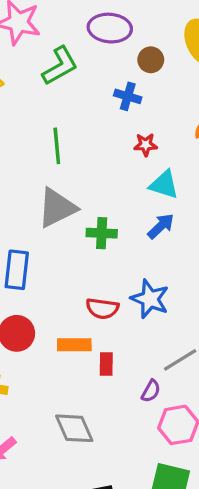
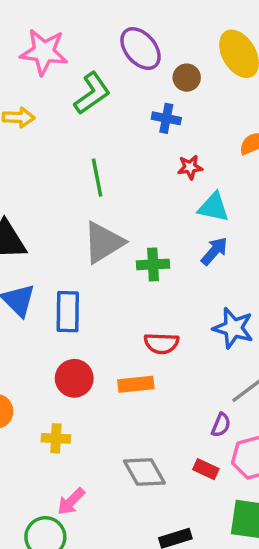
purple ellipse: (110, 28) -> (140, 49), turned 51
blue star: (150, 299) -> (233, 328), moved
red rectangle: (106, 364) -> (206, 469), moved, turned -60

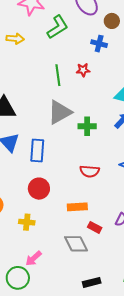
red star: (190, 167) -> (83, 70), moved
orange rectangle: (136, 384) -> (77, 207), moved
red rectangle: (206, 469) -> (95, 227), moved

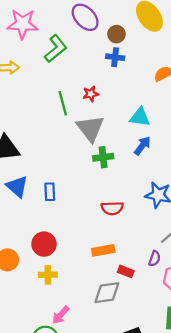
blue cross: (99, 44) -> (115, 57), moved
gray triangle: (60, 112) -> (90, 128), moved, turned -32
blue rectangle: (37, 150) -> (50, 192), size x0.7
red circle: (39, 189) -> (44, 244), moved
gray diamond: (76, 244) -> (107, 293), turned -65

